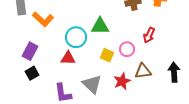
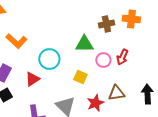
green triangle: (100, 26) -> (84, 44), moved
pink circle: (127, 49) -> (103, 60), moved
red triangle: (68, 58) -> (32, 79), moved, turned -35

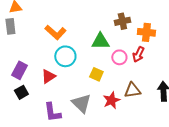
orange cross: (131, 19) -> (146, 32), moved
orange L-shape: (16, 41) -> (55, 32), moved

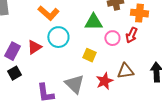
red triangle: (48, 76) -> (34, 47), moved

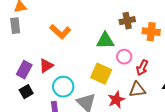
red arrow: (131, 35) -> (142, 68), moved
cyan circle: (58, 37) -> (63, 87), moved
yellow square: (89, 55) -> (101, 74), size x1.5

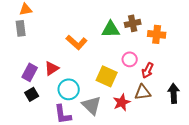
orange L-shape: (60, 32) -> (77, 42), moved
green triangle: (105, 41) -> (111, 29), moved

